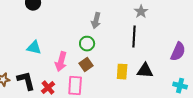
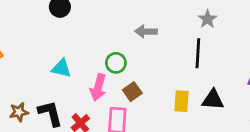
gray arrow: (96, 21) -> (146, 31), turned 77
green circle: (87, 44) -> (116, 63), moved

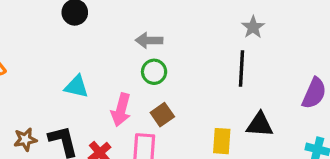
gray arrow: (146, 31) -> (149, 40), moved
green circle: (116, 63) -> (154, 72), moved
yellow rectangle: (181, 101) -> (222, 141), moved

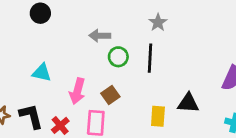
gray star: (253, 27) -> (158, 22), moved
black line: (242, 68) -> (150, 58), moved
green circle: (154, 72) -> (118, 57), moved

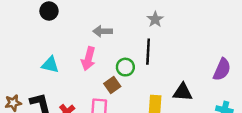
green circle: (118, 57) -> (125, 67), moved
pink arrow: (77, 91) -> (88, 59), moved

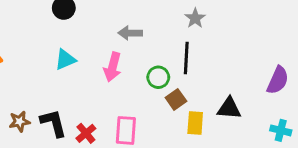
cyan triangle: (50, 65) -> (65, 60), moved, turned -36
brown square: (112, 85) -> (176, 99), moved

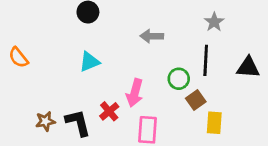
pink arrow: (112, 67) -> (135, 93), moved
black triangle: (229, 108) -> (248, 67), moved
red cross: (86, 133) -> (109, 111), moved

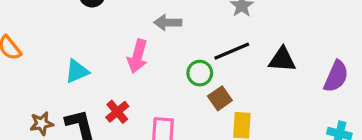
black line: (206, 60) -> (232, 51), turned 64
cyan triangle: (89, 62) -> (77, 71), moved
pink arrow: (135, 93) -> (137, 56), moved

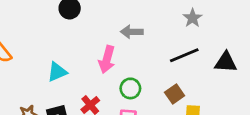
green circle: (200, 73) -> (130, 88), moved

